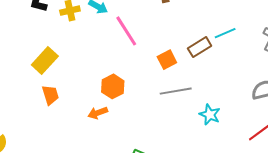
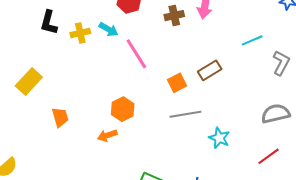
cyan line: (225, 33) -> (252, 40), moved
yellow rectangle: (45, 61) -> (29, 82), moved

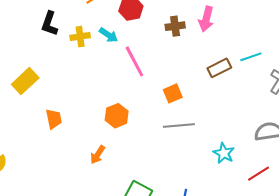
brown rectangle: (210, 70) -> (219, 68), moved
orange arrow: (107, 135) -> (98, 155), moved, turned -42
cyan star: (219, 138) -> (224, 153), moved

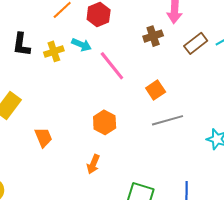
brown cross: (175, 26) -> (153, 36), moved
brown rectangle: (219, 68) -> (196, 43), moved

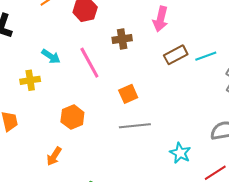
brown cross: (153, 36) -> (122, 39), moved
cyan arrow: (81, 45) -> (51, 56), moved
yellow cross: (54, 51) -> (30, 80), moved

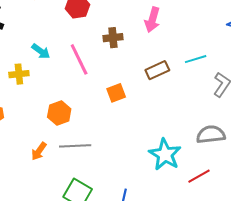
brown rectangle: (176, 55) -> (157, 70), moved
gray line: (135, 126) -> (75, 146), moved
cyan star: (180, 153) -> (165, 154), size x1.5

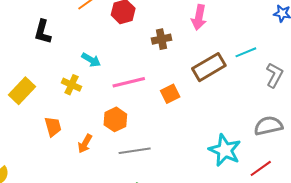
pink line: (79, 59) -> (129, 82), moved, turned -72
brown rectangle: (157, 70) -> (209, 67), size x1.4
yellow cross: (19, 74) -> (71, 85), turned 36
orange arrow: (39, 151) -> (85, 144), moved

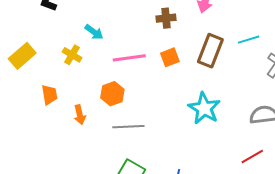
brown rectangle: (209, 67) -> (210, 51), turned -44
orange square: (170, 94) -> (170, 57), moved
orange arrow: (85, 144) -> (80, 115), turned -48
cyan star: (225, 150) -> (204, 108), moved

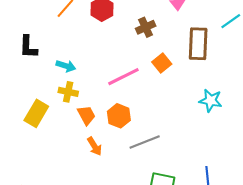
cyan arrow: (94, 32) -> (66, 66), moved
yellow rectangle: (22, 56) -> (36, 113), moved
orange trapezoid: (49, 95) -> (86, 115), moved
cyan star: (204, 108) -> (211, 100), size x0.7

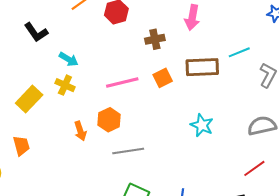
brown rectangle: (198, 44) -> (202, 67), turned 72
black L-shape: (28, 47) -> (36, 32), turned -50
orange trapezoid: (86, 115) -> (21, 146), moved
orange arrow: (95, 146) -> (80, 131), moved

